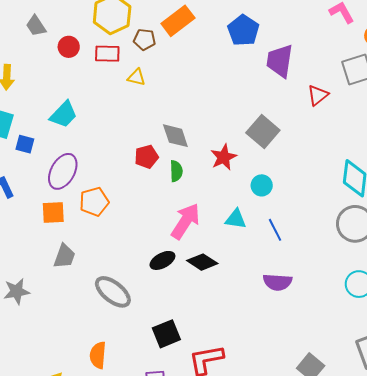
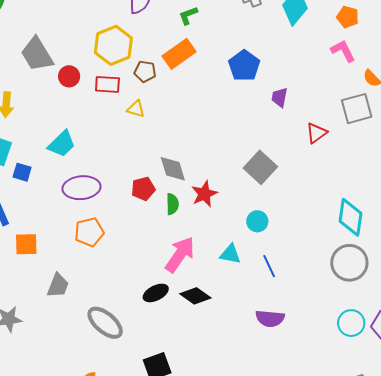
gray trapezoid: (36, 26) -> (37, 54), size x1.6
purple trapezoid: (280, 61) -> (280, 97), size x0.6
red star: (224, 157) -> (204, 194), moved
purple ellipse: (63, 171) -> (82, 188), moved, turned 54
orange square: (53, 212) -> (26, 244), moved

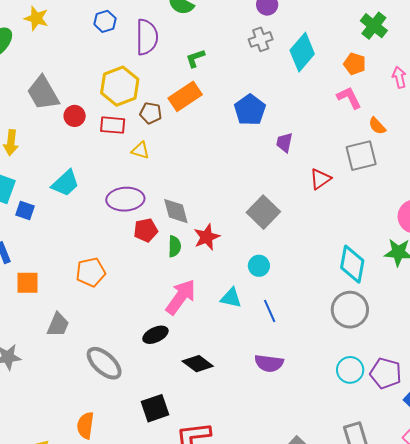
purple ellipse: (82, 188) -> (125, 199), moved
black diamond: (195, 296) -> (198, 364), moved

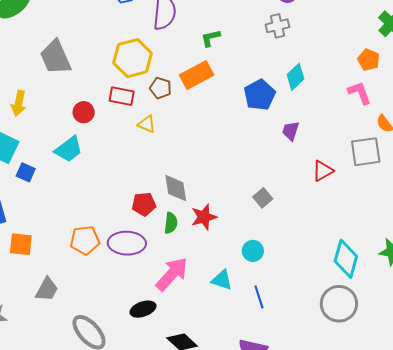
cyan diamond: (302, 52) -> (296, 77), moved, size x0.7
red circle: (75, 116) -> (84, 112), moved
purple ellipse: (125, 199) -> (127, 243), moved
gray square: (263, 212) -> (263, 198), size x0.6

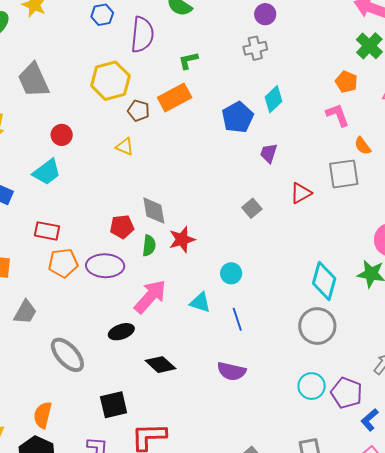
red rectangle: (122, 96) -> (47, 231), moved
gray square: (263, 198) -> (252, 208), moved

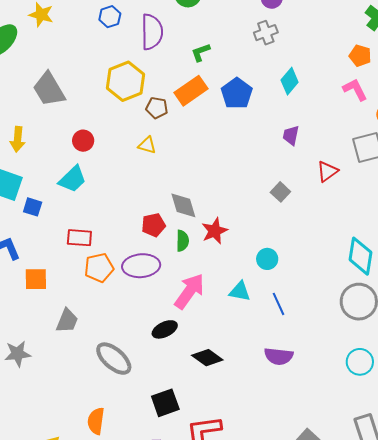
blue pentagon: (238, 117) -> (237, 93), moved

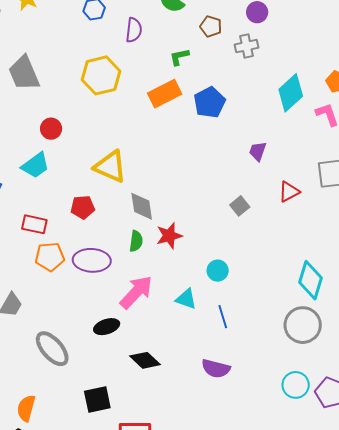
purple semicircle: (152, 32) -> (134, 30), size x0.7
cyan diamond: (290, 81) -> (291, 93), moved, size x1.4
brown pentagon: (157, 108) -> (211, 26), moved
yellow triangle: (147, 145) -> (110, 167), moved, size x1.8
red pentagon: (153, 225) -> (83, 207), moved

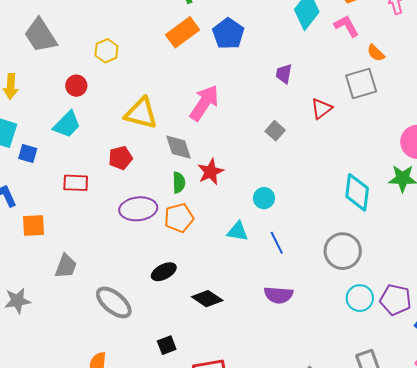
yellow hexagon: (101, 75) -> (106, 51), moved, size x0.6
orange pentagon: (50, 257) -> (179, 218), moved
pink arrow: (136, 292) -> (204, 103), moved
gray circle: (303, 325) -> (343, 251), moved
black square: (97, 399) -> (167, 345), size x0.7

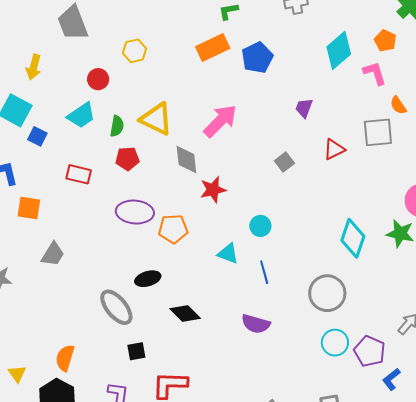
green semicircle: (179, 183) -> (117, 126), moved
gray ellipse: (114, 302) -> (116, 307), moved

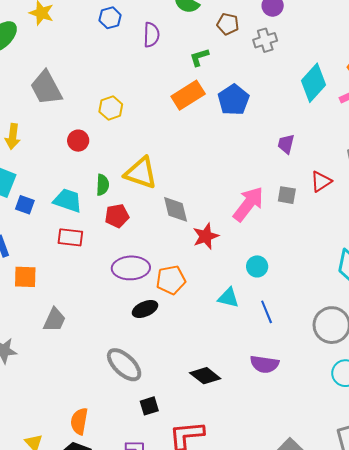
cyan trapezoid: (81, 115) -> (68, 200), moved, turned -120
pink arrow: (220, 121) -> (248, 204), moved
gray square: (284, 162) -> (287, 195), moved, turned -36
black ellipse: (148, 279) -> (145, 309), moved
black diamond: (185, 313) -> (205, 376), moved

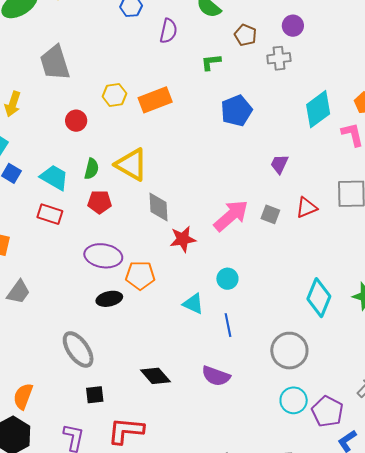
orange rectangle: (188, 95) -> (155, 100), moved

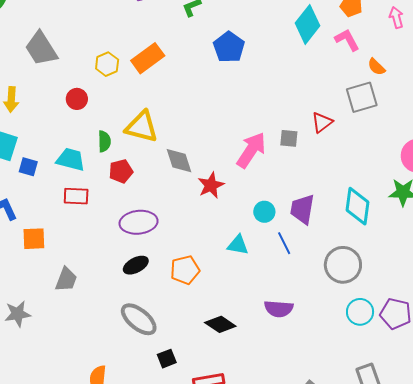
purple trapezoid: (279, 164) -> (302, 209), moved, size x1.5
orange pentagon: (140, 275) -> (185, 270), moved
black ellipse: (109, 299) -> (136, 265), moved
blue line: (228, 325) -> (284, 243), moved

